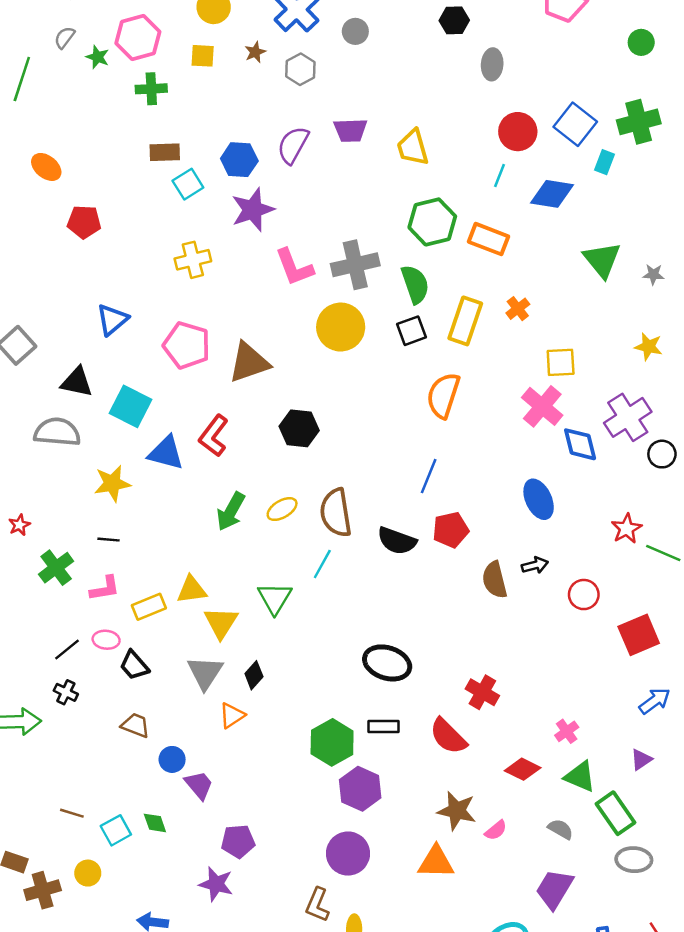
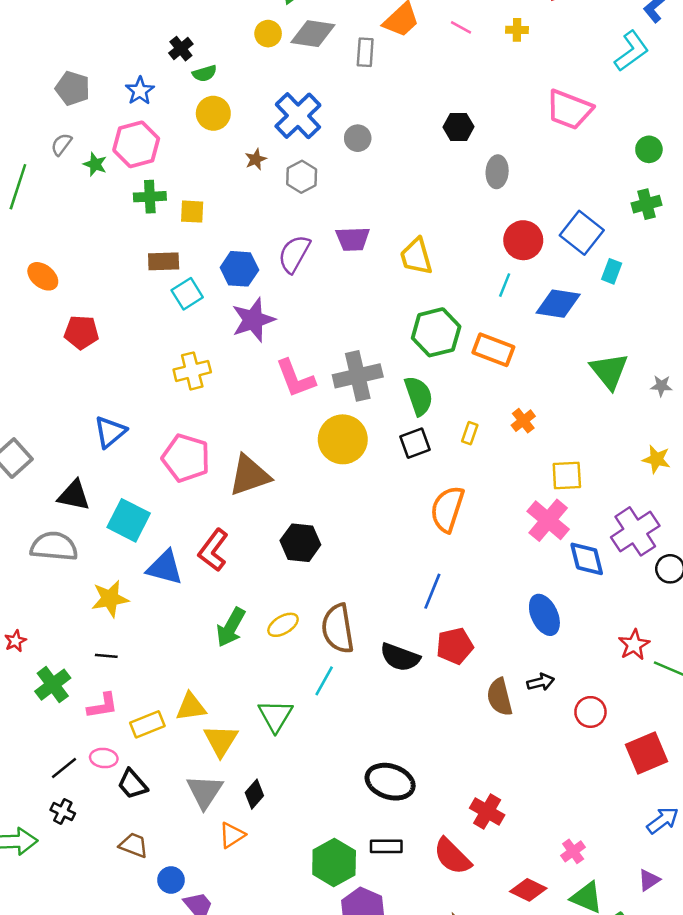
yellow square: (203, 56) -> (192, 212), moved
green cross: (639, 122) -> (646, 204), moved, size x0.7
yellow rectangle: (465, 321) -> (470, 433), size x0.5

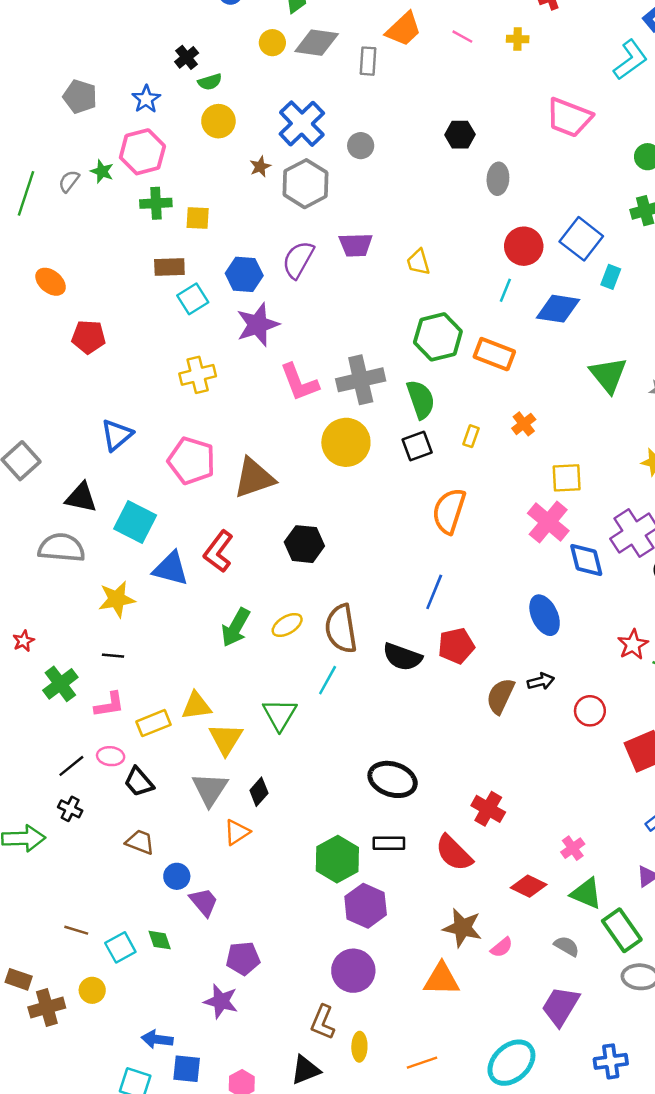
gray semicircle: (61, 144) -> (69, 181), moved
gray hexagon: (302, 177) -> (306, 184), size x1.5
yellow trapezoid: (416, 256) -> (418, 262), size x0.7
brown semicircle: (500, 697) -> (500, 696), turned 39

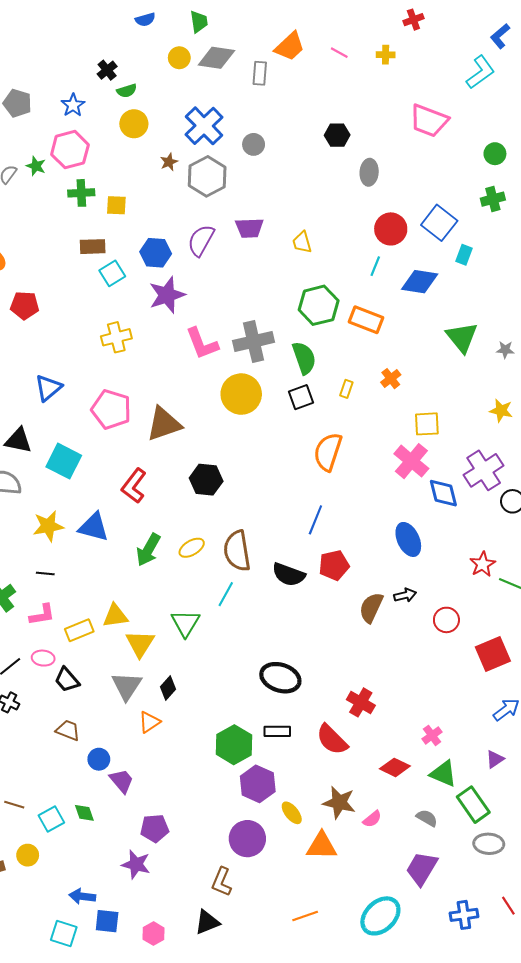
blue triangle: (171, 569) -> (94, 527), moved
yellow ellipse: (359, 1047) -> (292, 813), moved, turned -40

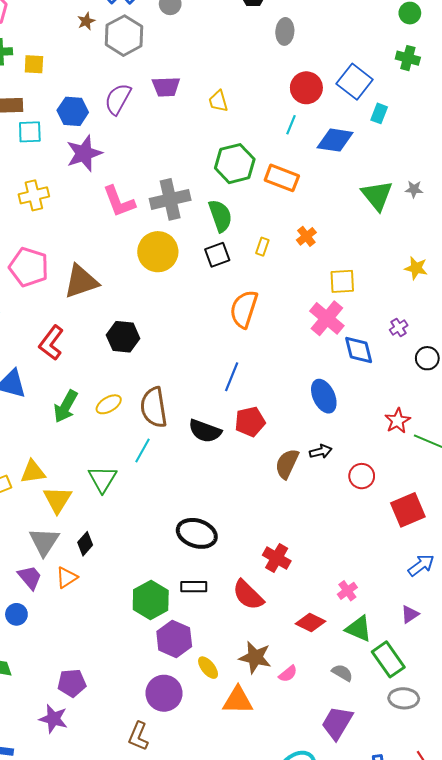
green cross: (493, 199) -> (408, 58), turned 30
cyan square: (112, 273) -> (30, 132), turned 30
gray star: (505, 350) -> (414, 189), moved
purple cross: (484, 470) -> (399, 327), size x0.5
purple trapezoid: (122, 781) -> (30, 577), moved

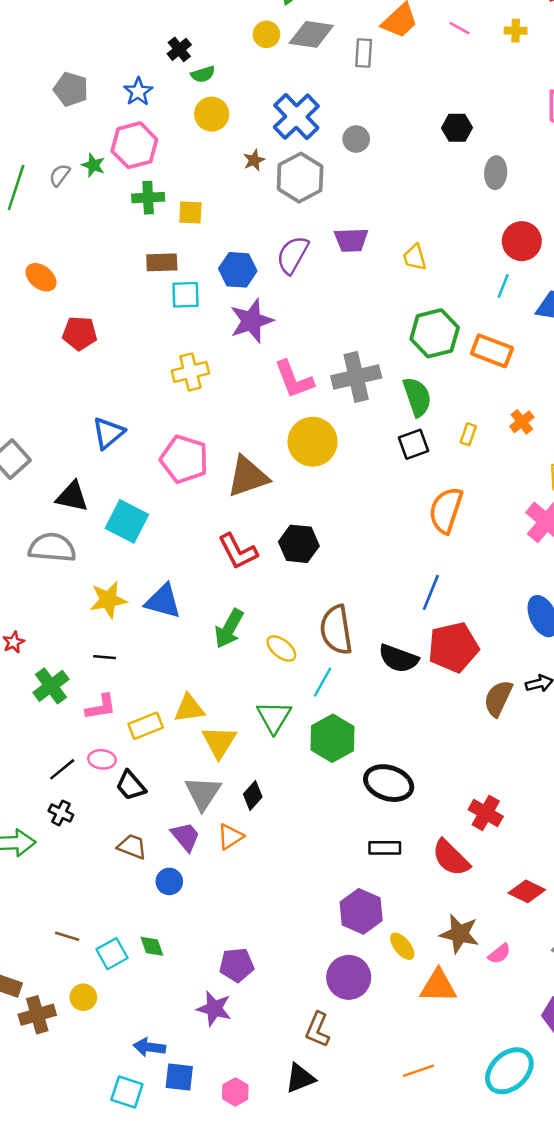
yellow circle: (158, 252) -> (313, 442), moved
red L-shape: (51, 343) -> (238, 551), moved, turned -64
yellow ellipse: (109, 404) -> (281, 648), moved, turned 70
red pentagon: (250, 422) -> (453, 647), size x1.4
green hexagon: (151, 600) -> (332, 738), moved

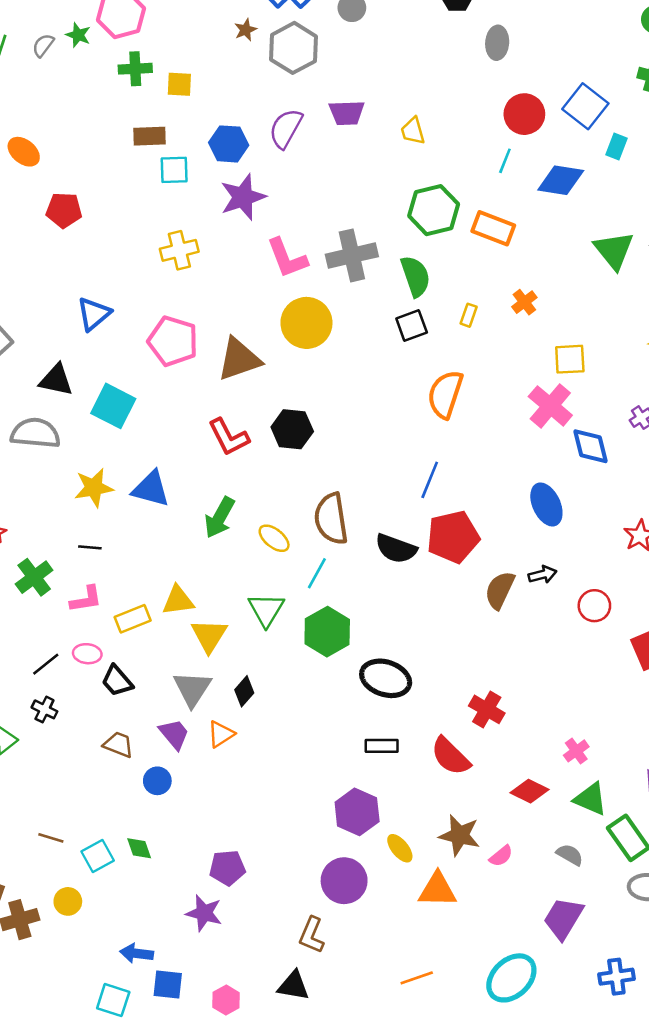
black triangle: (300, 1078) -> (293, 986), turned 32

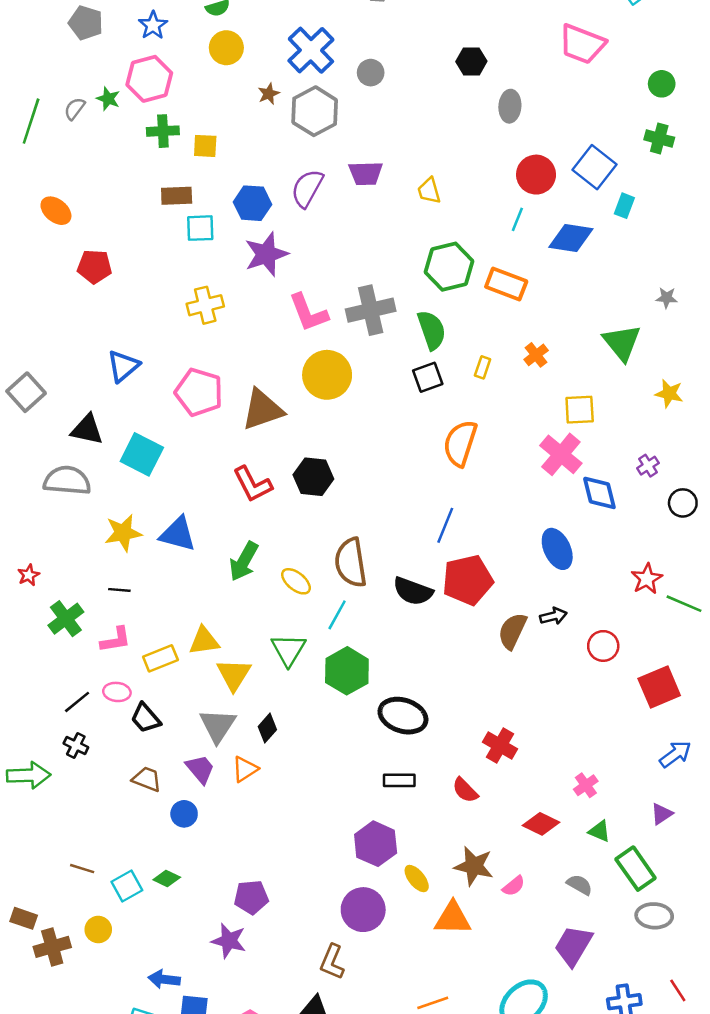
green triangle: (614, 250) -> (622, 342), moved
red semicircle: (450, 756) -> (465, 790), size x0.7
green triangle: (591, 799) -> (599, 831), size x0.7
green diamond: (139, 848) -> (167, 879), turned -45

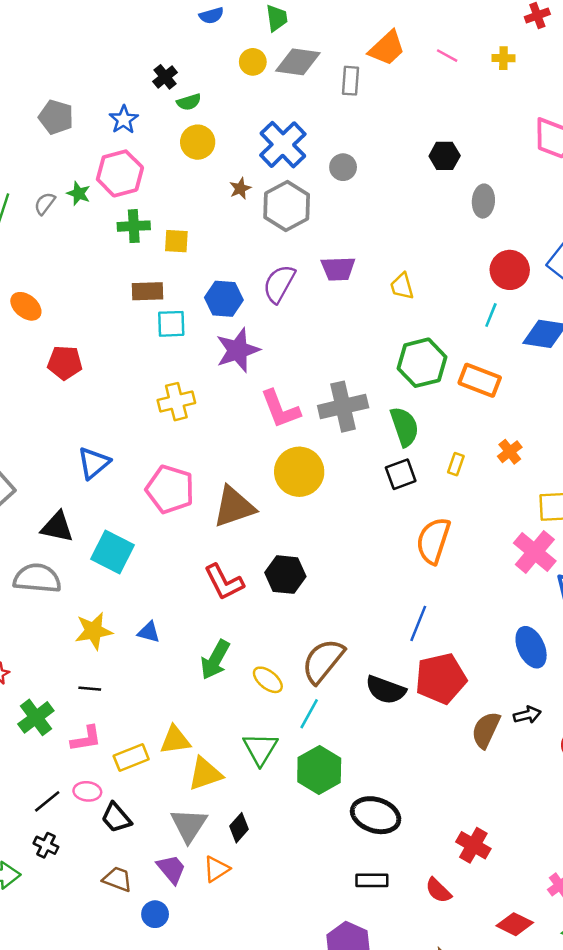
blue triangle: (178, 534) -> (149, 632), size x0.6
brown semicircle: (351, 563) -> (323, 661), turned 48
yellow triangle: (234, 675) -> (205, 774), turned 39

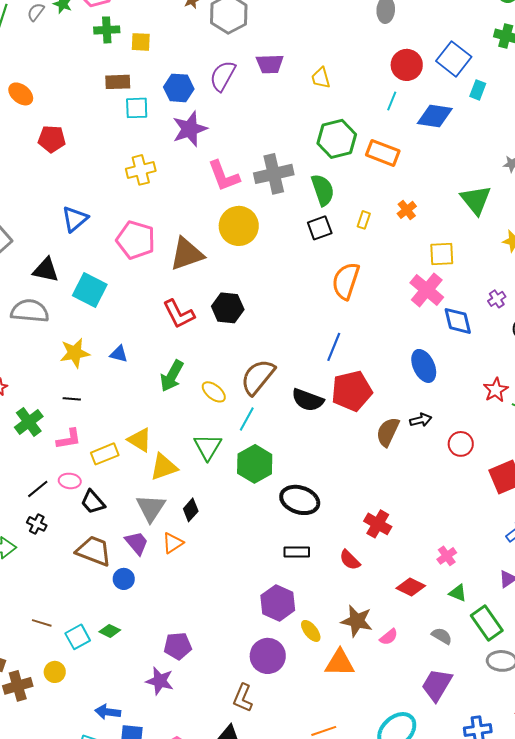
yellow triangle: (175, 740) -> (140, 440), turned 40
brown trapezoid: (117, 879) -> (94, 551), size x1.5

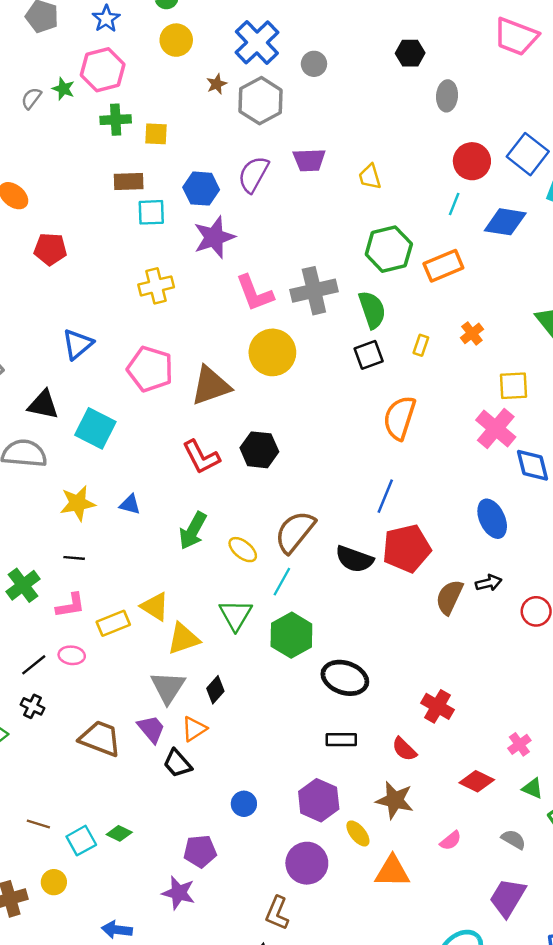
orange rectangle: (383, 153) -> (443, 266), turned -44
black trapezoid: (93, 502) -> (177, 763), moved
blue circle: (124, 579) -> (244, 804), moved
brown star: (357, 621) -> (395, 800), moved

